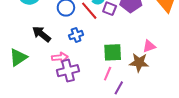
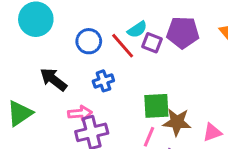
pink triangle: (149, 46) -> (212, 132), moved
brown star: (139, 62) -> (177, 122), moved

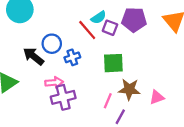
blue circle: (89, 41) -> (52, 44), moved
green square: (156, 106) -> (113, 63), moved

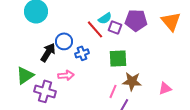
black arrow: (34, 56) -> (48, 52), turned 84
purple cross: (63, 97) -> (45, 91), moved, turned 30
pink triangle: (157, 97) -> (165, 88), moved

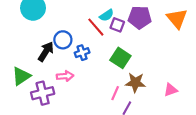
green square: (118, 58) -> (120, 58), turned 36
purple cross: (45, 91) -> (43, 93), turned -30

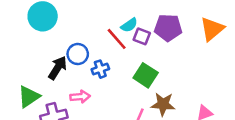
orange triangle: (177, 18) -> (212, 29), turned 30

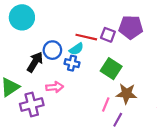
cyan semicircle: (129, 25) -> (76, 49), moved
red line: (117, 39) -> (86, 37), turned -36
blue cross: (100, 69) -> (72, 63), turned 32

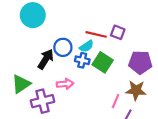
purple pentagon: (131, 27) -> (140, 62), moved
green square: (111, 69) -> (103, 62), moved

